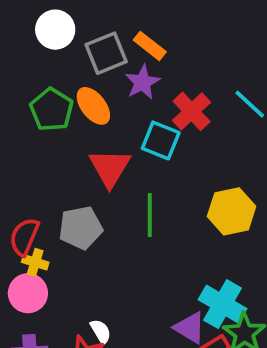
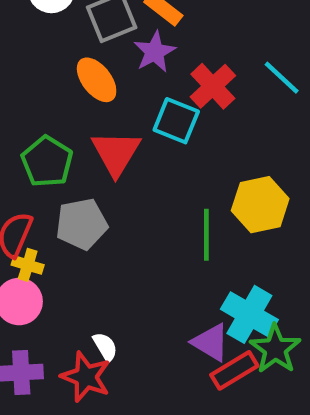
green pentagon: (52, 110) -> (47, 162), moved
green line: (150, 215) -> (206, 235), moved

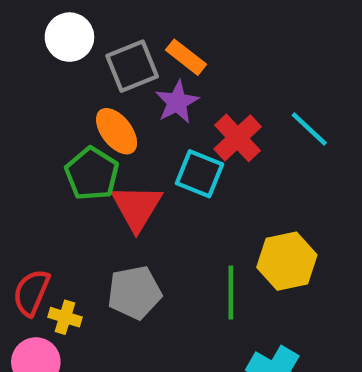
green pentagon: (47, 162) -> (92, 174), moved
gray pentagon: (82, 224) -> (134, 293), moved
yellow cross: (28, 265) -> (65, 317), moved

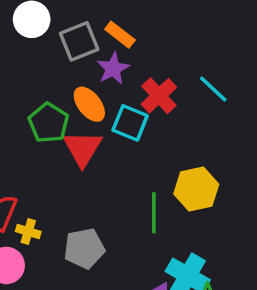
orange ellipse: (117, 131) -> (89, 104), moved
gray pentagon: (134, 293) -> (84, 248), moved

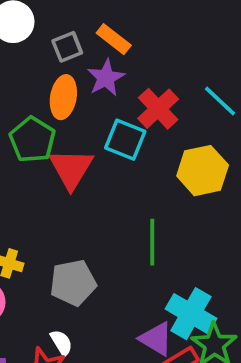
gray square: (79, 41) -> (67, 47), size x0.7
orange ellipse: (89, 104) -> (63, 97), moved, turned 48
yellow hexagon: (196, 189) -> (203, 171), moved

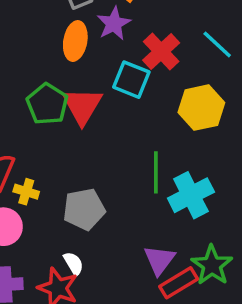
green pentagon: (32, 140) -> (47, 104), moved
cyan cross: (191, 314) -> (191, 195), moved, turned 33
purple triangle: (156, 339) -> (159, 260), turned 36

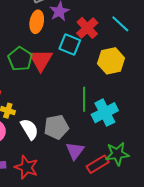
gray pentagon: (84, 209) -> (56, 127), moved
purple triangle: (159, 260) -> (75, 151), moved
white semicircle: (74, 263) -> (29, 129), moved, size x1.5
green star: (212, 265) -> (117, 154), turned 30

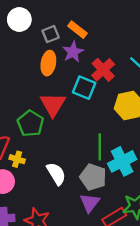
green pentagon: (20, 59) -> (30, 123), moved
gray pentagon: (56, 127) -> (93, 177), moved, turned 30
white semicircle: (29, 129) -> (56, 174), moved

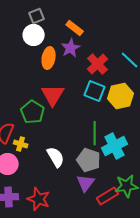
white circle: (19, 19) -> (34, 35), moved
gray square: (51, 34) -> (37, 16), moved
cyan square: (84, 88) -> (95, 91), moved

